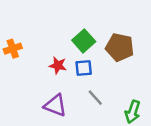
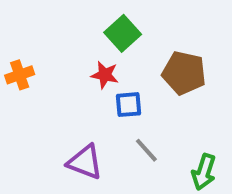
green square: (84, 41) -> (123, 33), moved
red star: (58, 65) -> (105, 75), moved

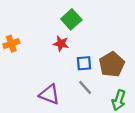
brown pentagon: (184, 73) -> (112, 64), moved, turned 30
blue square: (129, 105) -> (84, 63), moved

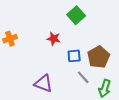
green square: (71, 19) -> (76, 15), moved
gray line: (85, 87) -> (83, 77), moved

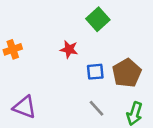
gray line: (83, 77) -> (97, 108), moved
purple triangle: (44, 83) -> (25, 107), moved

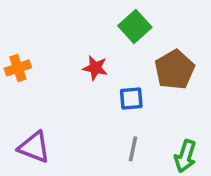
brown pentagon: (127, 73) -> (174, 70), moved
gray line: (97, 108) -> (133, 149), turned 54

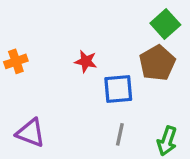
green square: (135, 26) -> (165, 24), moved
blue square: (131, 99) -> (118, 89), size x1.4

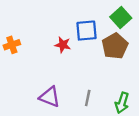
blue square: (118, 89) -> (86, 31), moved
purple triangle: (31, 133) -> (50, 97), moved

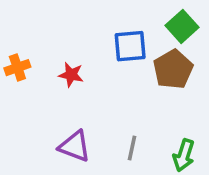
red star: (63, 45) -> (71, 75), moved

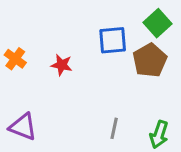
orange cross: (17, 68) -> (15, 59), turned -35
purple triangle: (75, 146) -> (23, 127), moved

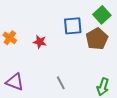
gray line: (114, 128) -> (61, 83), moved, turned -40

